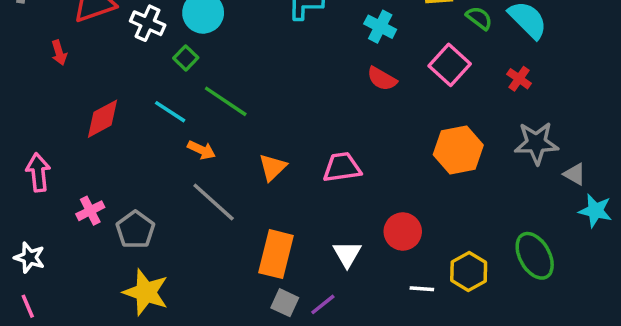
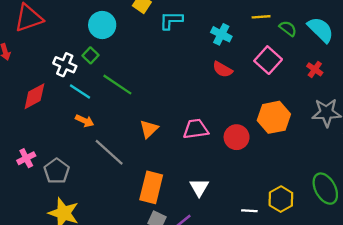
white cross: (148, 23) -> (65, 65), moved
orange arrow: (201, 150) -> (85, 121), moved
red circle: (403, 231) -> (237, 137), moved

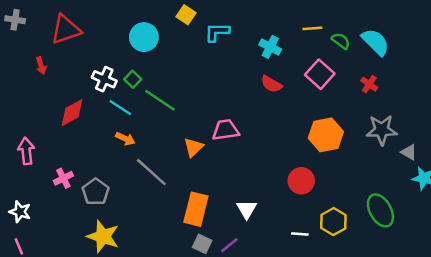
green square: (90, 55) -> (133, 79), moved
pink trapezoid: (196, 129) -> (226, 130), moved
red circle: (237, 137) -> (301, 181), moved

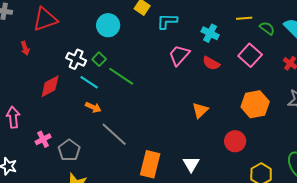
pink trapezoid: (226, 130) -> (179, 55), moved, turned -40
orange triangle: (193, 147) -> (200, 110), moved

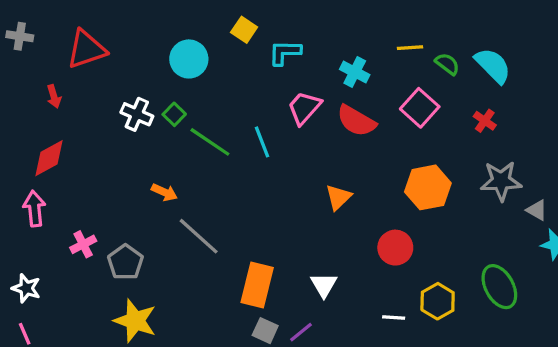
red semicircle: (211, 63) -> (356, 121), size x1.4
cyan line: (89, 82) -> (262, 142), moved, turned 36
red diamond: (50, 86) -> (49, 158), moved

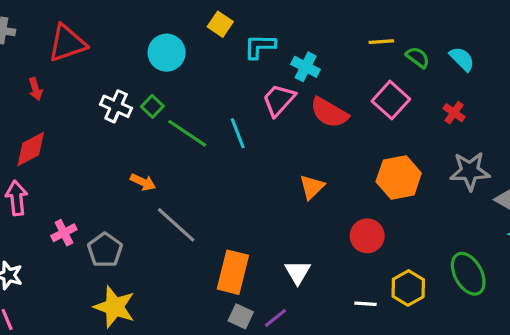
cyan semicircle: (493, 65) -> (462, 59), size x0.7
cyan cross: (355, 72) -> (306, 67), moved

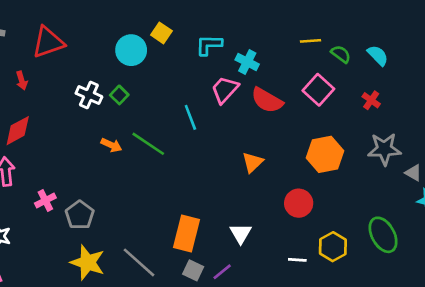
yellow square: (220, 24) -> (161, 33), moved
green line: (187, 133) -> (148, 144), moved
orange arrow: (143, 182) -> (111, 145), moved
gray line: (176, 225) -> (139, 262), moved

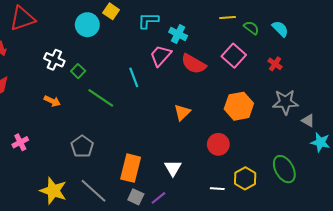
green square: (119, 95) -> (78, 71), moved
orange arrow: (111, 145) -> (52, 101), moved
gray pentagon: (80, 215) -> (82, 146), moved

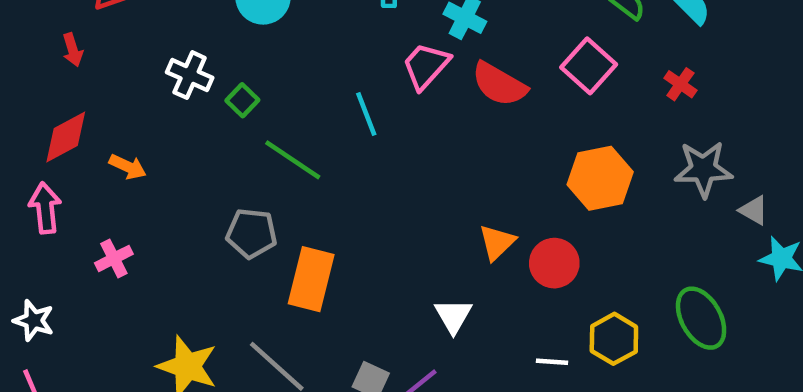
orange arrow: (52, 101) -> (128, 167), moved
orange triangle: (182, 112) -> (497, 242), moved
gray pentagon: (82, 146) -> (252, 233), moved, turned -30
orange rectangle: (131, 168) -> (311, 279), moved

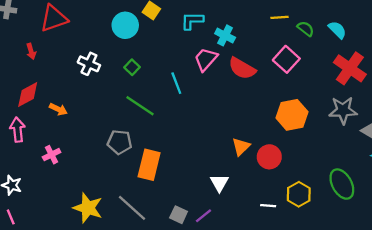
red cross: (680, 84) -> (350, 68), moved, size x2.0
green square: (242, 100) -> (132, 67), moved

